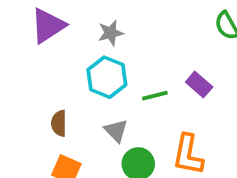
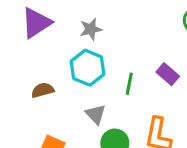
green line: (155, 96) -> (129, 84), turned -65
brown semicircle: (59, 123) -> (43, 90), moved, turned 75

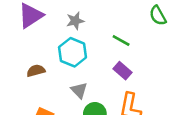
purple rectangle: (168, 74) -> (122, 71), moved
green line: (129, 84) -> (121, 40), moved, turned -72

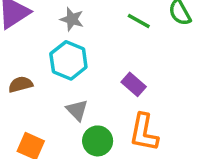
gray star: (75, 21) -> (72, 19), turned 30
green line: (121, 40) -> (139, 21), moved

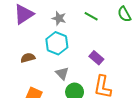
green line: (139, 21) -> (91, 16), moved

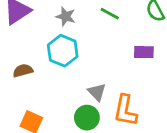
purple rectangle: (96, 58) -> (144, 52), moved, turned -40
gray triangle: (62, 73) -> (97, 92), moved

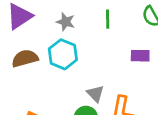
green line: (110, 14) -> (108, 19), turned 60
brown semicircle: (23, 71) -> (25, 58), moved, size x1.4

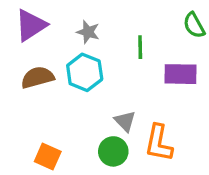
green line: (108, 19) -> (140, 47), moved
purple rectangle: (140, 56) -> (181, 74), size x1.4

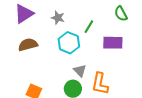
green line: (140, 47) -> (89, 27), turned 32
cyan hexagon: (85, 72) -> (69, 43), moved

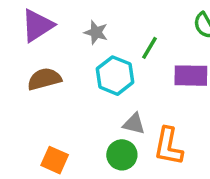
gray triangle: (80, 71) -> (134, 124), turned -32

